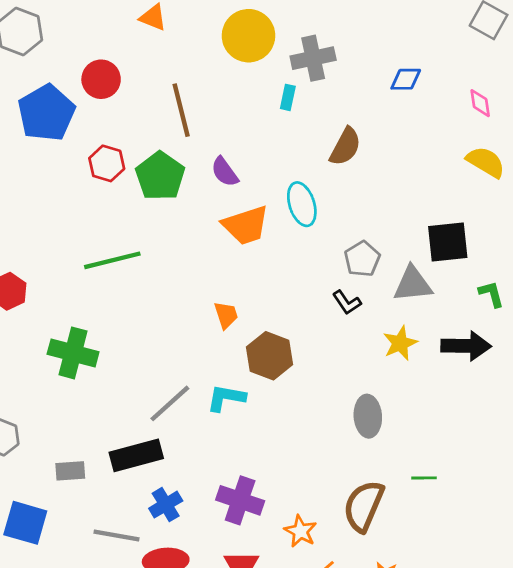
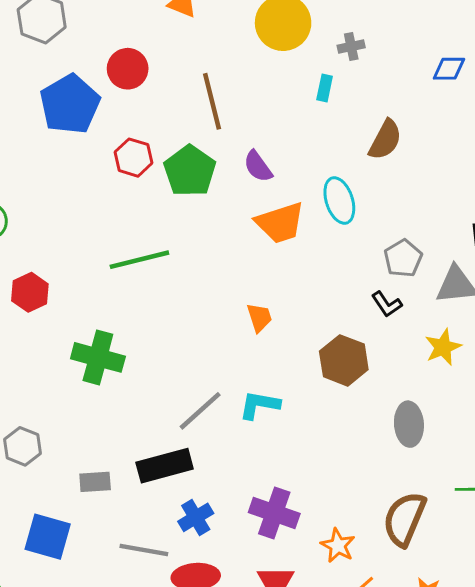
gray cross: (313, 58) -> (351, 47), size x0.6
brown hexagon: (270, 356) -> (344, 360), moved

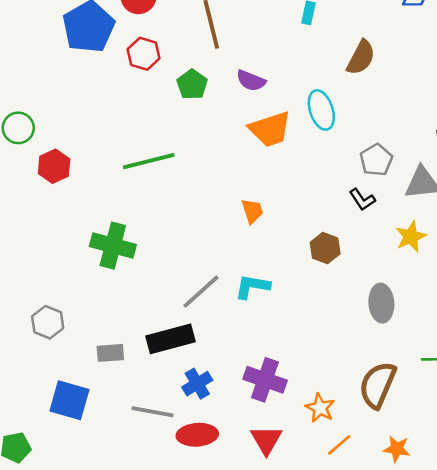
red hexagon: (134, 158) -> (144, 54), moved
purple semicircle: (258, 166) -> (251, 81), turned -32
green pentagon: (190, 171) -> (192, 84), size x0.7
red hexagon: (30, 292) -> (54, 166), moved
brown hexagon: (344, 360) -> (325, 248), size x0.7

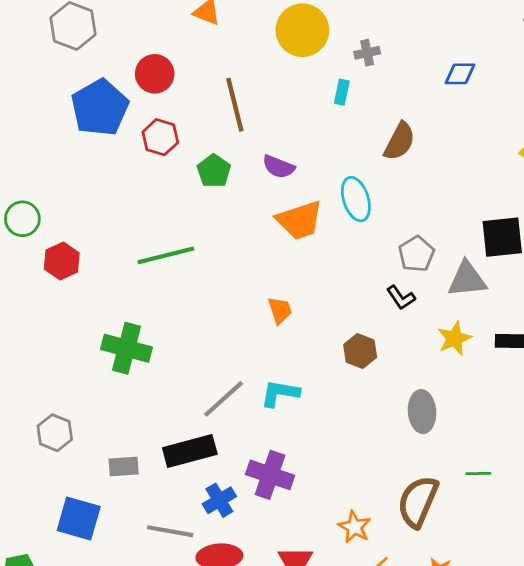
purple cross: (265, 380) -> (270, 475), moved

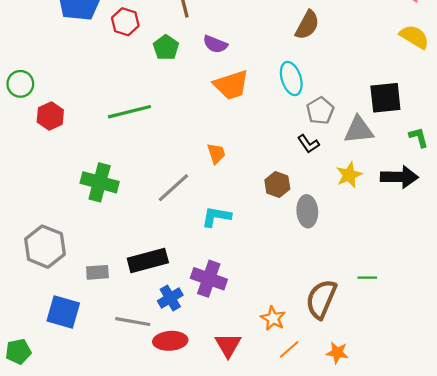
cyan ellipse: (356, 199) -> (291, 78), moved
gray line: (224, 399) -> (173, 188), moved
gray ellipse: (422, 412) -> (307, 211), moved
gray hexagon: (55, 433) -> (45, 247), size x1.5

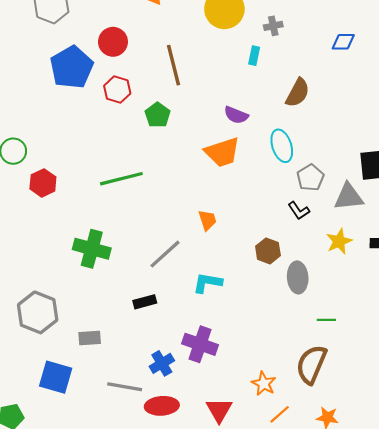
purple semicircle: (215, 44) -> (236, 115), moved
black rectangle: (148, 261) -> (145, 302), moved, size x0.6
green line: (367, 278) -> (326, 320), moved

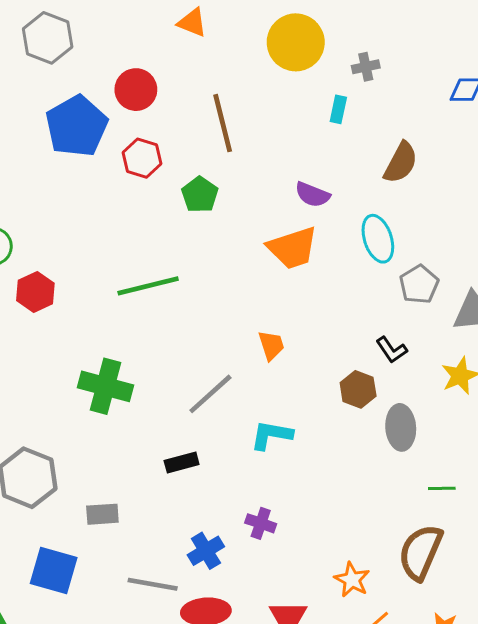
black L-shape: (299, 211) -> (392, 350), moved
purple cross: (200, 344) -> (261, 523), size x0.6

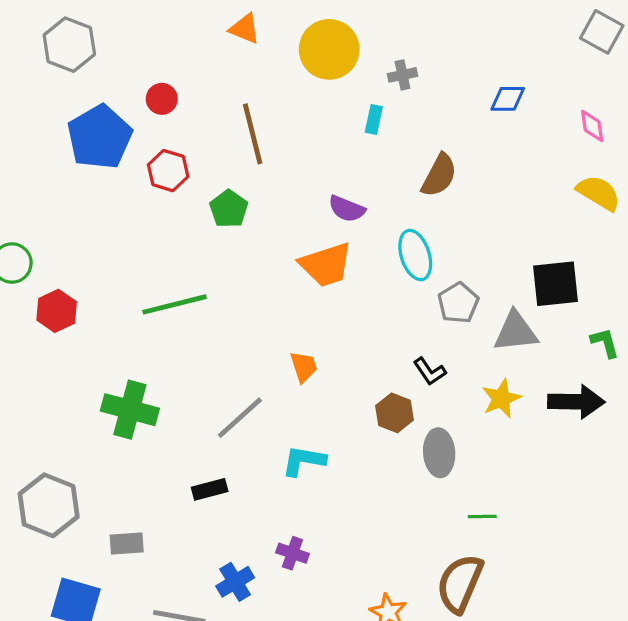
orange triangle: (192, 23) -> (245, 29), moved
red circle: (136, 90) -> (162, 99), size x0.7

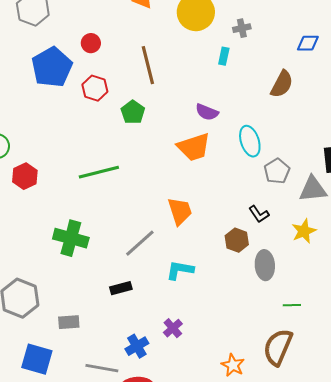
brown semicircle: (439, 175) -> (282, 84), moved
orange trapezoid: (304, 367) -> (180, 211), size x1.4
purple cross: (292, 553) -> (173, 328), turned 30

